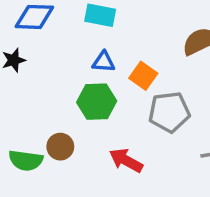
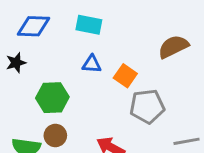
green hexagon: (97, 102) -> (52, 98), moved

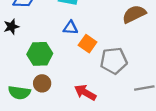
orange square: (125, 76) -> (88, 44), moved

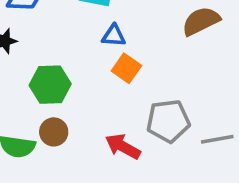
blue triangle: (70, 28) -> (114, 36), moved
gray pentagon: (114, 61) -> (168, 121), moved

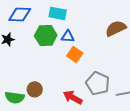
green hexagon: (50, 85) -> (46, 35), moved
gray pentagon: (168, 121) -> (98, 83), turned 30

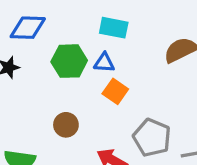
cyan rectangle: (58, 13) -> (114, 28), moved
brown circle: (35, 89) -> (66, 125), moved

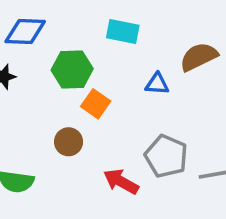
blue triangle: (104, 63) -> (157, 84), moved
orange square: (115, 91) -> (96, 104), moved

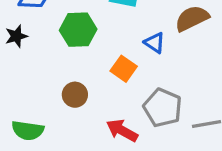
blue triangle: (157, 84) -> (155, 43), turned 30
orange square: (96, 104) -> (124, 69), moved

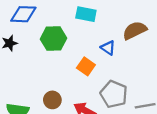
brown circle: (75, 95) -> (52, 100), moved

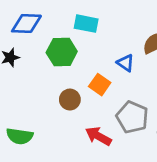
cyan rectangle: (86, 14) -> (86, 24), moved
brown circle: (52, 100) -> (70, 100), moved

